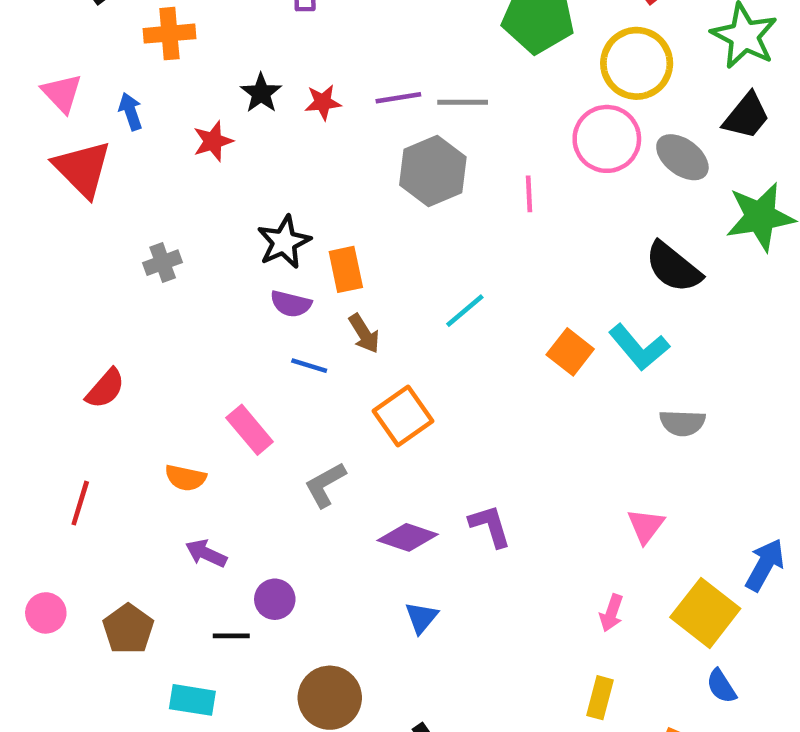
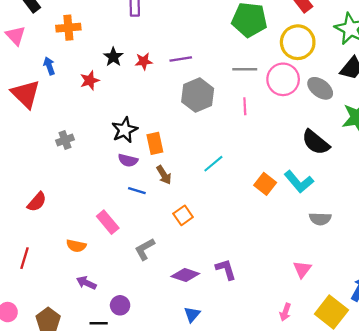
pink triangle: (62, 93) -> (15, 35), moved
gray line: (463, 102) -> (245, 69), moved
orange square: (403, 416) -> (183, 215), size x0.7

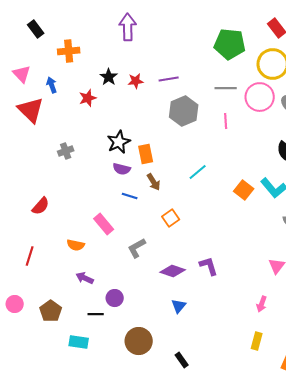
pink triangle: (15, 35) -> (22, 74), moved

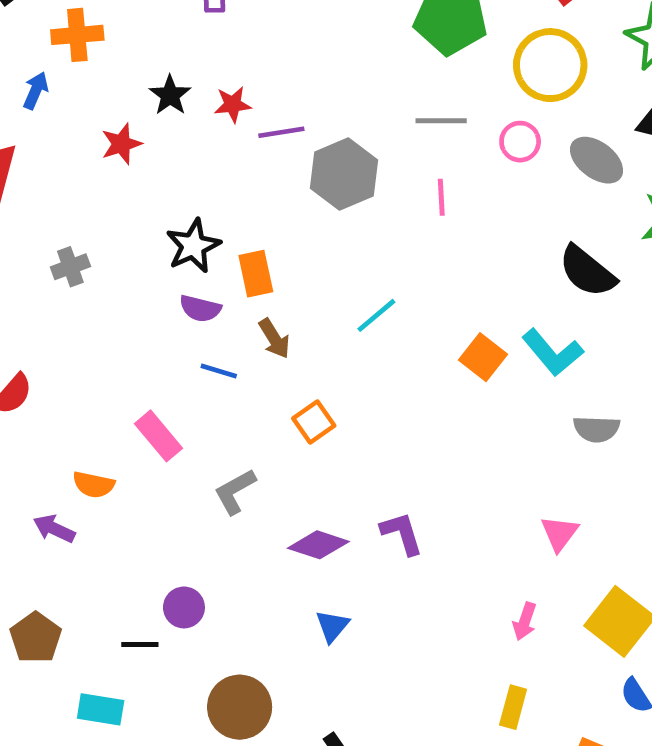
purple line: (169, 79) -> (281, 132), moved
blue arrow: (52, 85) -> (36, 91), moved, turned 42
pink circle: (260, 97) -> (520, 142), size x0.6
purple arrow: (85, 278) -> (54, 529), moved

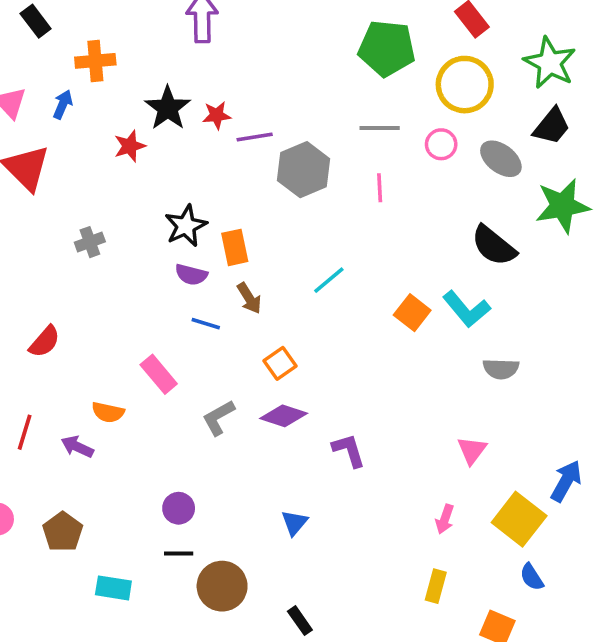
black star: (170, 95) -> (168, 108), size x1.4
purple diamond: (318, 545) -> (284, 416), moved
black line: (140, 645) -> (179, 554), moved

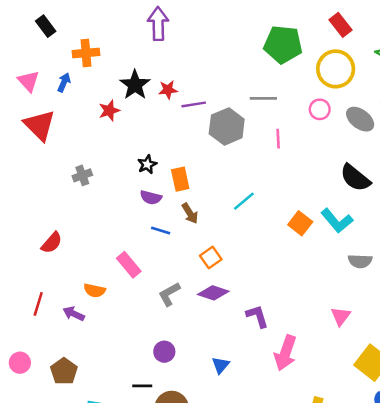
gray line: (380, 128) -> (263, 98), moved
black star: (186, 226) -> (147, 164), size x0.7
purple circle: (179, 508) -> (164, 352), moved
pink arrow: (445, 519) -> (285, 353), moved, size x1.8

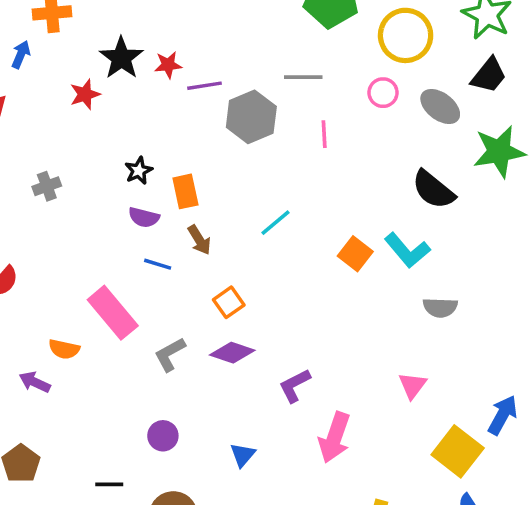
pink rectangle: (129, 265) -> (113, 313), size x1.4
purple L-shape: (257, 316) -> (295, 386), turned -100
black line: (142, 386) -> (109, 484), moved

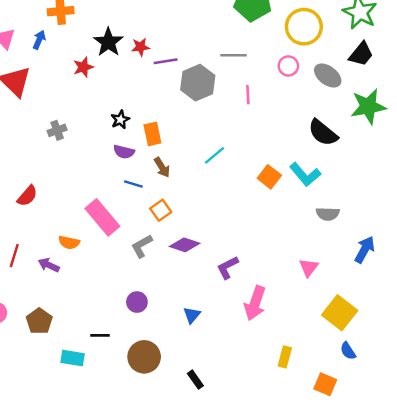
orange square: (229, 302) -> (161, 210), moved
blue arrow: (503, 415) -> (365, 250), moved

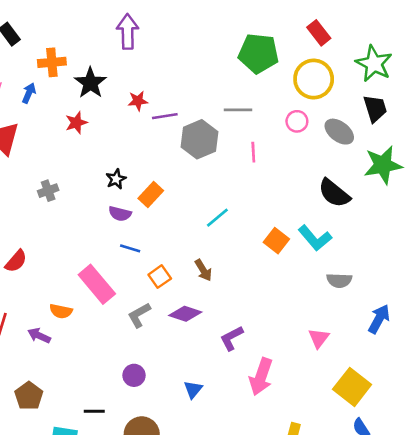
black star: (108, 42) -> (90, 83), moved
black trapezoid: (361, 54) -> (375, 109), turned -56
orange rectangle: (152, 134) -> (151, 194), turned 55
brown arrow: (162, 167) -> (203, 270), moved

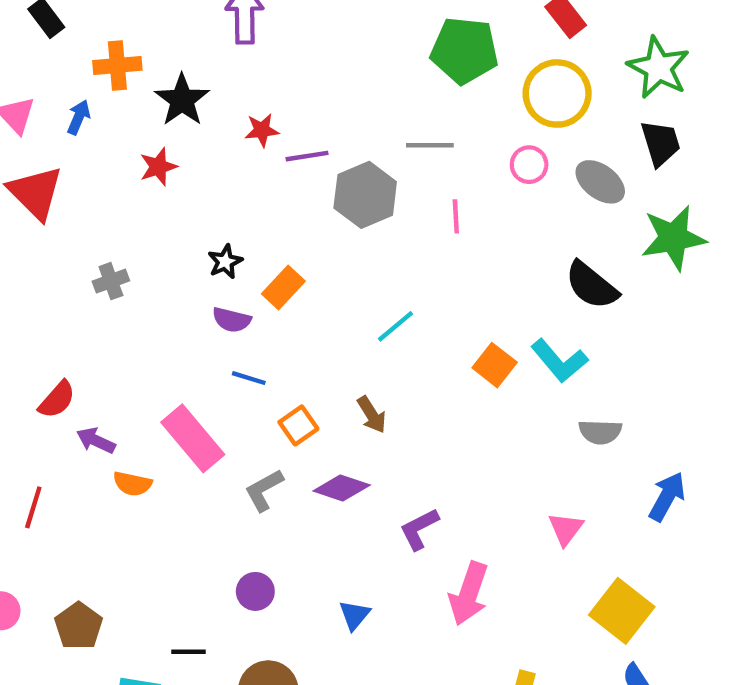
purple arrow: (39, 336) -> (96, 441), moved

